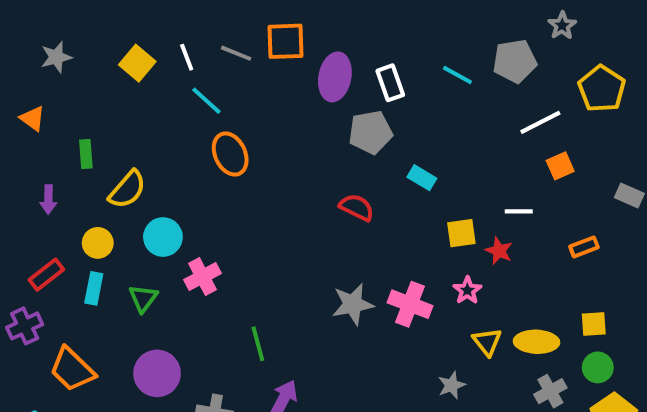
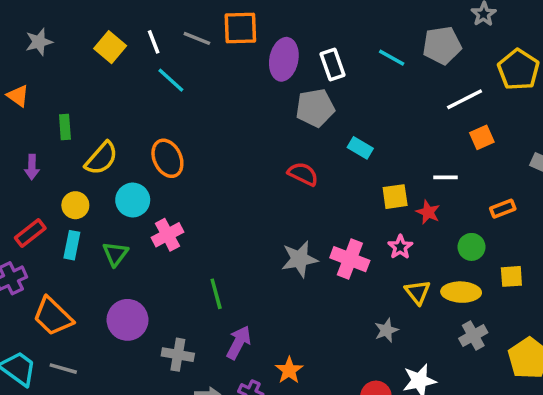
orange ellipse: (230, 154) -> (167, 158), moved
green circle: (598, 367) -> (471, 247), moved

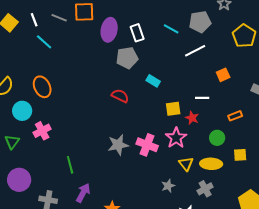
white line: (465, 99) -> (195, 51), moved
pink star: (400, 247) -> (176, 138), size x1.5
gray cross: (473, 336) -> (205, 189), moved

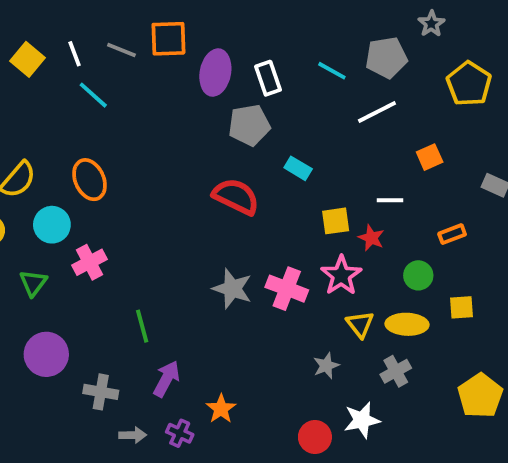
red semicircle: (120, 96) -> (236, 197), size x1.4
gray star: (118, 145) -> (232, 289), turned 30

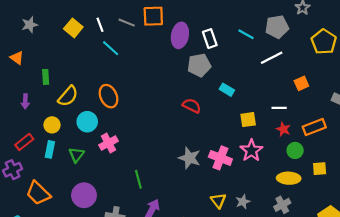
red semicircle: (236, 197) -> (192, 106), size x0.7
orange rectangle: (452, 234) -> (314, 127), size x1.5
red star: (371, 238) -> (283, 129), moved
yellow triangle: (360, 324) -> (218, 201), moved

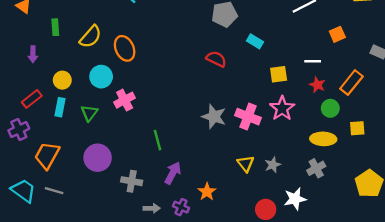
yellow semicircle: (68, 96) -> (91, 37), moved
orange rectangle: (314, 127) -> (351, 82), turned -30
orange trapezoid: (38, 193) -> (47, 155), turned 75

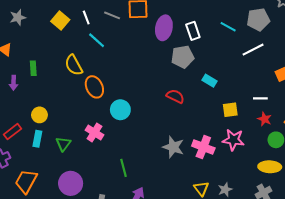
yellow semicircle: (91, 37) -> (74, 65), moved, turned 110
purple arrow: (33, 54) -> (14, 83), moved
cyan circle: (101, 77) -> (120, 110), moved
pink cross: (125, 100) -> (94, 133), turned -30
pink star: (282, 108) -> (233, 140), turned -30

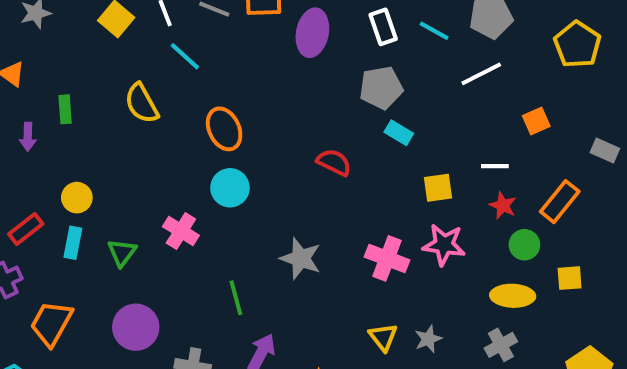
white rectangle: (193, 31) -> (383, 27), moved
gray pentagon: (183, 57) -> (381, 88), moved
orange ellipse: (94, 87) -> (224, 129), moved
gray star: (173, 147) -> (301, 258), moved

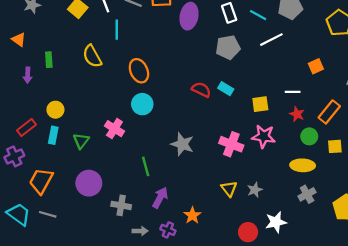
cyan line: (185, 56) -> (117, 30), turned 48
white line: (481, 74) -> (271, 40), moved
cyan rectangle: (399, 133) -> (226, 89), moved
yellow square: (570, 278) -> (335, 146), moved
gray cross: (501, 345) -> (307, 194), moved

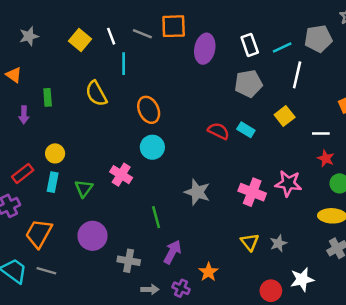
cyan line: (258, 15) -> (282, 47), turned -54
white line: (271, 40) -> (297, 75), turned -50
yellow square: (260, 104) -> (285, 116), moved, turned -30

